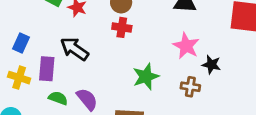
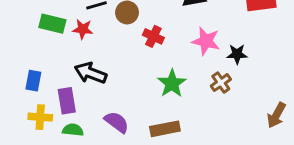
red cross: (122, 27) -> (153, 36), moved, turned 30
brown cross: (190, 87) -> (221, 83), turned -30
green semicircle: (58, 98) -> (73, 130), moved

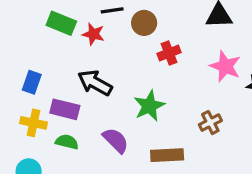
red cross: (153, 36) -> (169, 53), turned 36
green star: (172, 83) -> (149, 106), moved
brown cross: (221, 83) -> (210, 123), moved
purple rectangle: (67, 101) -> (65, 109), turned -75

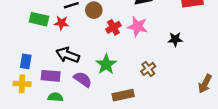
pink star: (225, 66) -> (137, 26), moved
yellow cross: (34, 123) -> (22, 84), moved
purple semicircle: (116, 140) -> (83, 79), moved

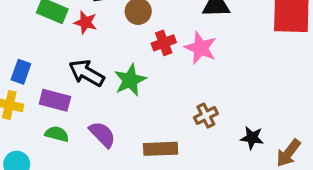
black star: (175, 39) -> (252, 138), moved
green star: (106, 64) -> (130, 80), moved
purple semicircle: (83, 79) -> (102, 134), moved

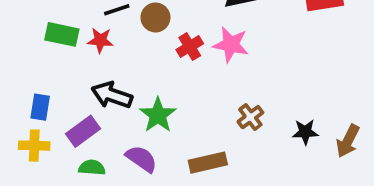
green star: (130, 80) -> (158, 115), moved
purple rectangle: (55, 100) -> (83, 131), turned -40

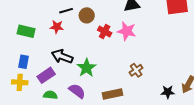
green rectangle: (62, 34) -> (26, 31), moved
red cross: (190, 47) -> (105, 32), turned -32
black star: (305, 132) -> (168, 92), moved

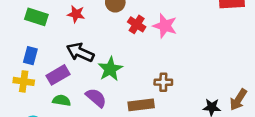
brown cross: (136, 70) -> (163, 82), moved, turned 32

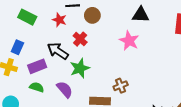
red cross: (137, 24) -> (80, 39), moved
brown cross: (163, 82) -> (121, 86), turned -32

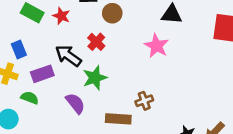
red star: (59, 20) -> (61, 16), moved
blue rectangle: (17, 47) -> (19, 50), turned -48
green semicircle: (37, 87) -> (30, 98), moved

